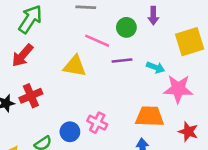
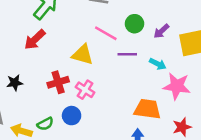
purple arrow: (153, 16) -> (161, 31), moved, turned 42
red cross: (31, 96) -> (58, 82), moved
pink cross: (97, 123) -> (85, 90), moved
red star: (188, 132) -> (182, 127), turned 30

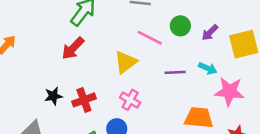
purple line: (127, 54) -> (175, 72), moved
yellow triangle: (82, 55) -> (126, 62), turned -50
red cross: (58, 82) -> (84, 100), moved

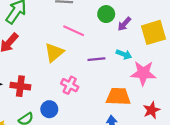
green circle: (180, 26) -> (106, 14), moved
red cross: (84, 100) -> (20, 86), turned 30
pink cross: (130, 100) -> (70, 85), moved

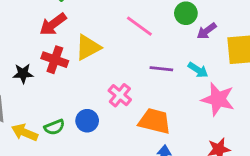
yellow triangle: (54, 52) -> (88, 47), moved
red cross: (20, 86) -> (55, 60), moved
orange trapezoid: (118, 97) -> (155, 121), moved

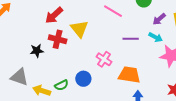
purple arrow: (207, 31) -> (159, 19), moved
yellow triangle: (88, 47) -> (79, 29), turned -36

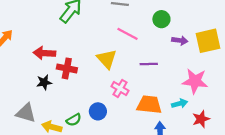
red arrow: (54, 15) -> (44, 53), moved, turned 48
purple arrow: (159, 19) -> (180, 40), turned -128
yellow triangle: (79, 29) -> (107, 59), moved
cyan arrow: (156, 37) -> (180, 104), moved, turned -40

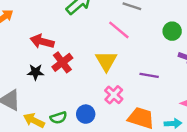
pink line: (128, 34) -> (119, 30), moved
red cross: (67, 68) -> (62, 62), turned 30

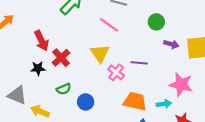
red arrow: (42, 41) -> (42, 41), turned -126
pink cross: (114, 95) -> (116, 72), moved
green semicircle: (59, 118) -> (64, 89), moved

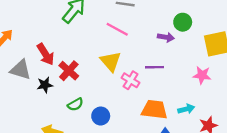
green circle: (156, 22) -> (183, 22), moved
purple arrow: (171, 44) -> (166, 37), moved
pink star: (181, 84) -> (202, 75), moved, size x0.7
gray triangle: (17, 95) -> (21, 70), moved

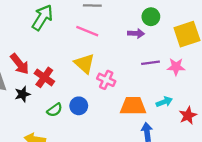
purple line: (155, 67) -> (151, 63), moved
blue circle: (101, 116) -> (79, 106), moved

